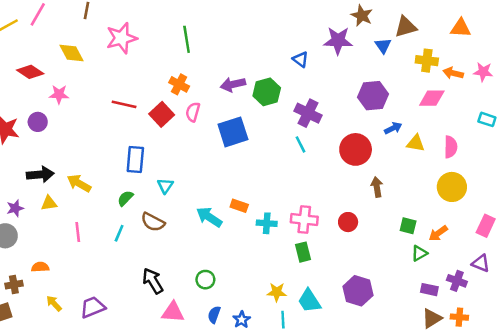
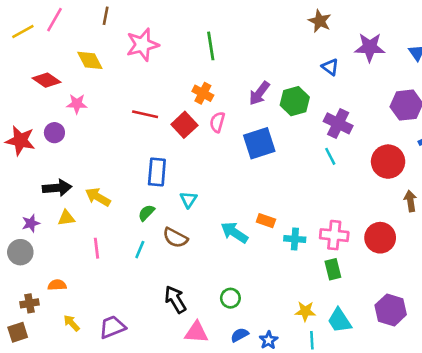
brown star: (362, 16) -> (320, 21), moved
purple arrow: (233, 84) -> (259, 93), turned -40
red circle: (348, 222) -> (380, 238), size x1.5
blue semicircle: (214, 315) -> (240, 335), turned 42

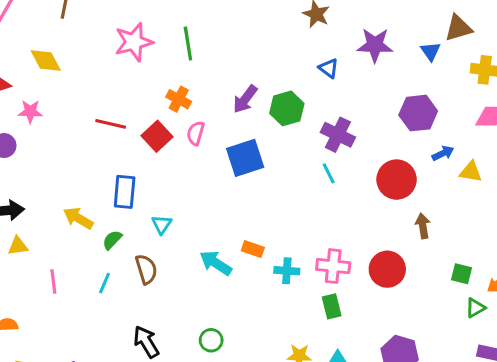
pink star: (142, 45) -> (134, 42), moved
yellow arrow: (98, 197) -> (78, 218), moved
brown semicircle: (175, 238) -> (146, 269), turned -135

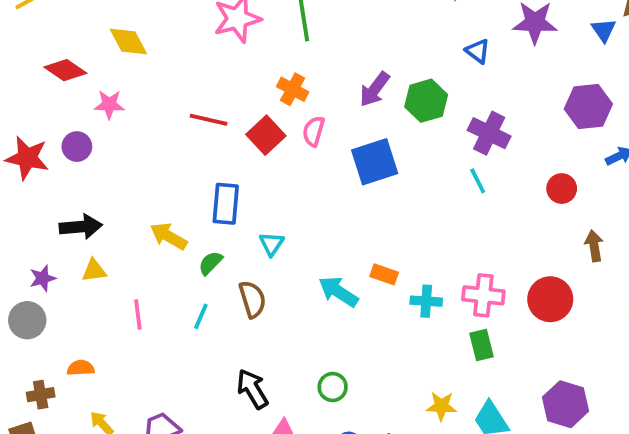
red circle: (397, 180) -> (562, 189), size x0.6

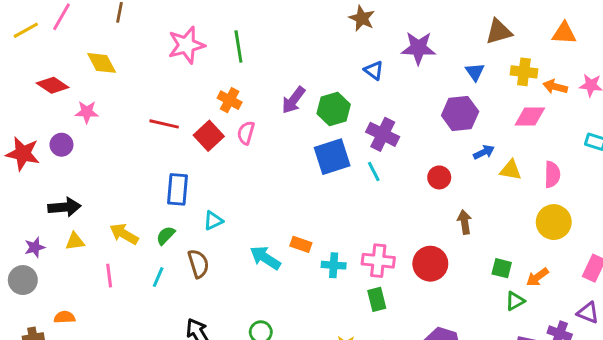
blue triangle: (604, 30) -> (475, 72), moved
blue square: (375, 162) -> (332, 157), moved
yellow arrow: (168, 236) -> (124, 234), moved
cyan triangle: (272, 244) -> (213, 221), turned 30

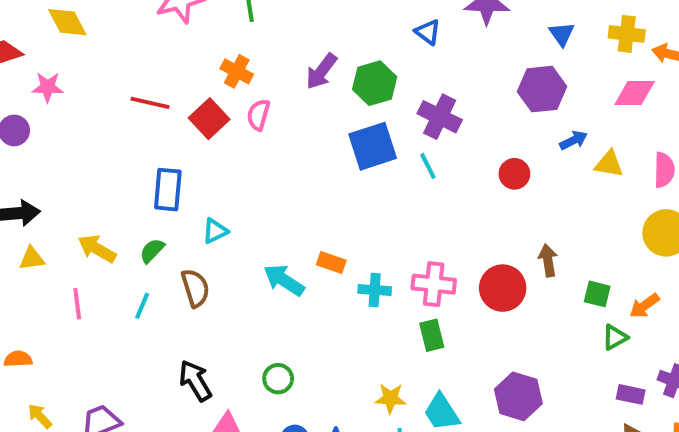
brown arrow: (465, 222) -> (548, 260), moved

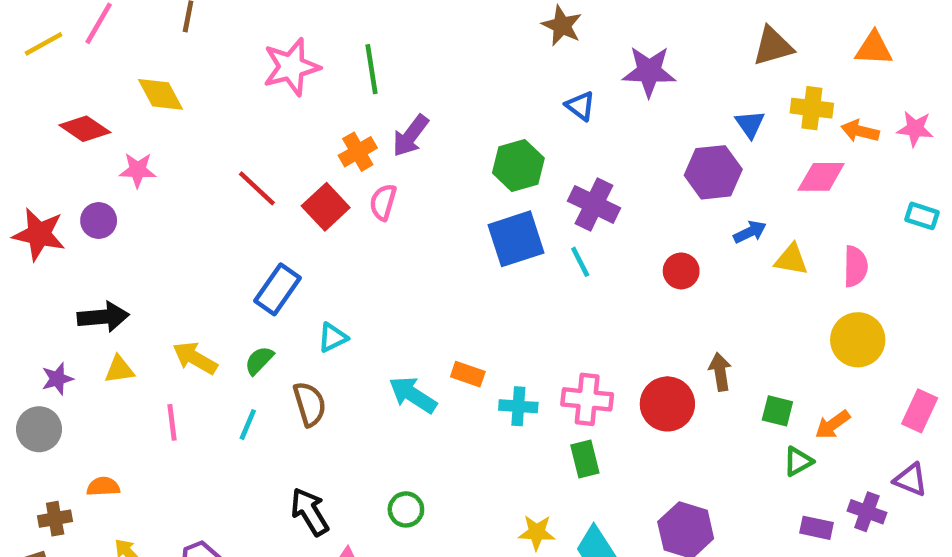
blue triangle: (562, 34) -> (750, 124), moved
orange cross: (237, 71) -> (358, 152), turned 32
purple arrow: (321, 71) -> (411, 136), moved
red line: (150, 103) -> (257, 188), turned 30
blue rectangle: (168, 190) -> (278, 289), turned 30

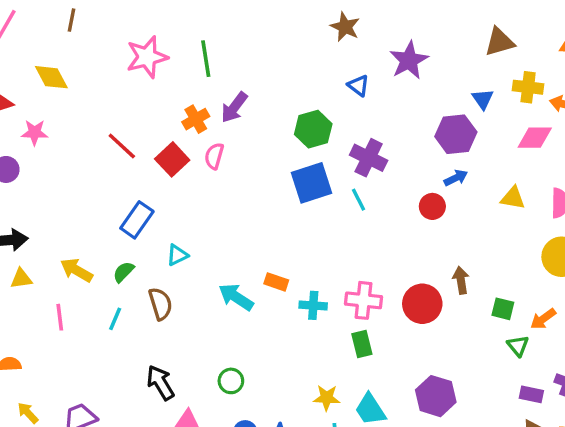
purple star: (649, 71) -> (409, 60), turned -30
blue arrow: (750, 232) -> (456, 178), moved
green triangle: (798, 461) -> (518, 346), turned -40

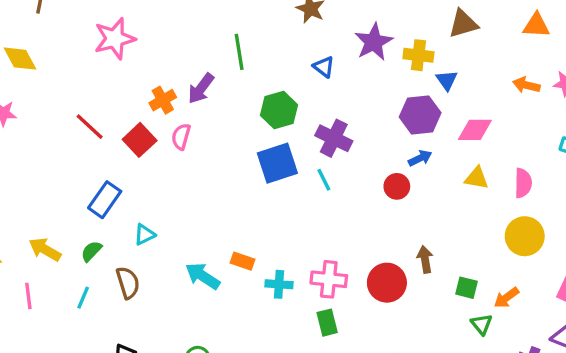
green line: (206, 59) -> (239, 52), moved
yellow cross: (528, 87) -> (418, 55), moved
pink diamond: (535, 138) -> (475, 130), moved

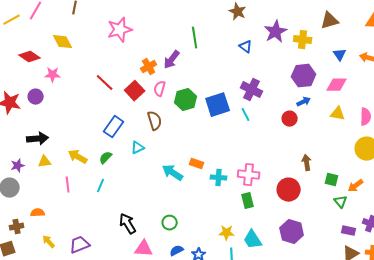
blue triangle: (447, 80) -> (340, 55), moved
green hexagon: (279, 110) -> (186, 100), moved
brown semicircle: (128, 283) -> (155, 121), moved
red circle: (387, 283) -> (289, 190), moved

